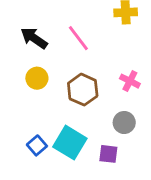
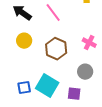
blue square: (37, 145) -> (24, 88), turned 32

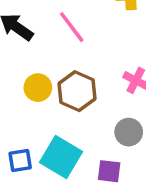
yellow circle: (24, 41) -> (38, 88), moved

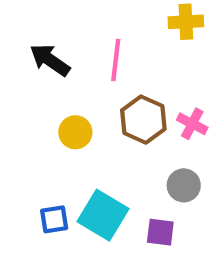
pink line: (72, 27) -> (116, 60), turned 44
brown hexagon: (77, 91) -> (143, 120), moved

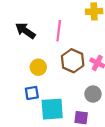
cyan square: (103, 215) -> (52, 109), turned -35
blue square: (54, 219) -> (32, 93), moved

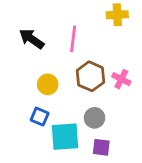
blue square: (32, 93) -> (40, 117), turned 32
gray circle: (93, 94) -> (95, 118), moved

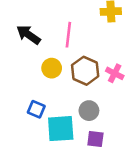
yellow circle: (48, 84) -> (52, 68), moved

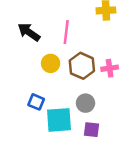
pink cross: (115, 73) -> (110, 68), turned -35

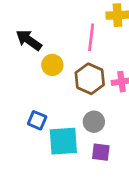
pink line: (66, 32) -> (91, 37), moved
yellow circle: (51, 63) -> (52, 65), moved

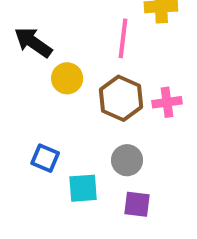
cyan square: (63, 141) -> (83, 188), size x0.7

